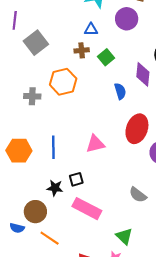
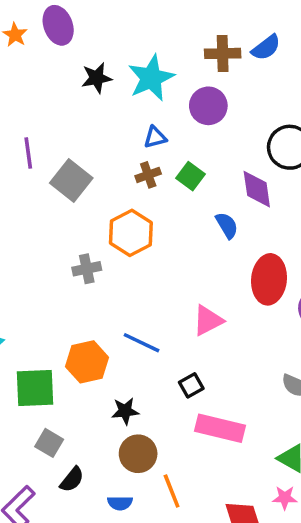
blue line: (53, 147) -> (141, 343), turned -50
black star: (55, 188) -> (125, 411), moved
blue semicircle: (17, 228) -> (120, 503), moved
orange line: (50, 238) -> (172, 491), turned 48

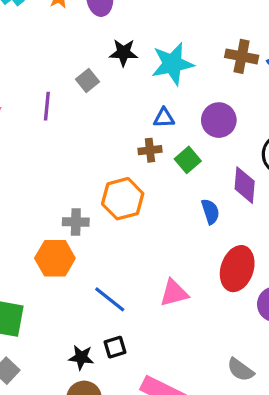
purple circle: (208, 106) -> (219, 120), moved
gray square: (71, 181) -> (87, 80), moved, size x0.6
orange hexagon: (87, 362) -> (55, 258), moved
black square: (191, 385) -> (115, 347), moved

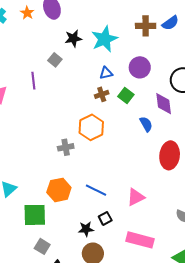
orange hexagon: (55, 258) -> (59, 190), moved
pink triangle: (174, 293) -> (136, 197), moved

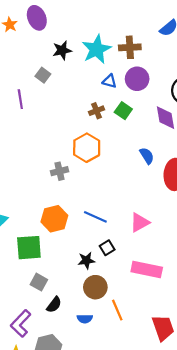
brown cross: (146, 26) -> (130, 47), moved
blue triangle: (106, 73) -> (110, 81), moved, turned 32
blue semicircle: (146, 124) -> (147, 156), moved

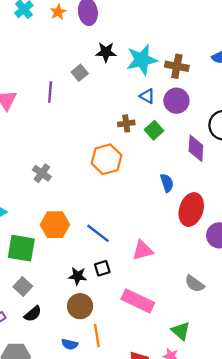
gray cross: (60, 171) -> (42, 173), moved, turned 35
blue semicircle: (85, 319) -> (70, 344), moved

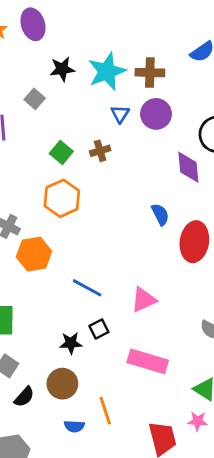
blue triangle: (147, 96) -> (120, 114), turned 42
green square: (154, 130) -> (61, 152), moved
orange hexagon: (107, 159) -> (62, 198), moved
orange hexagon: (55, 225) -> (34, 254), moved
brown circle: (80, 306) -> (62, 384), moved

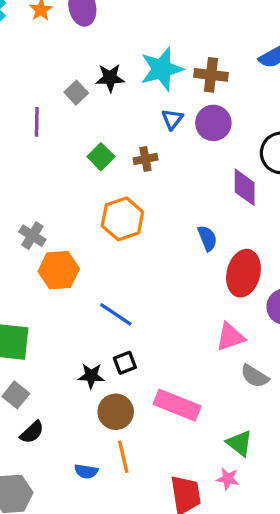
black star: (62, 69) -> (110, 78), moved
orange hexagon: (62, 198) -> (122, 219), moved
pink triangle: (144, 300) -> (230, 337), moved
brown circle: (62, 384) -> (116, 412), moved

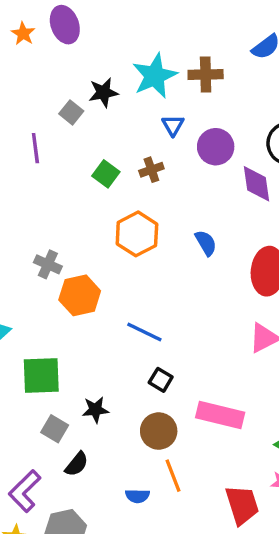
purple circle: (213, 123) -> (216, 147), moved
blue semicircle: (207, 238) -> (206, 243), moved
black square: (125, 363) -> (161, 380), turned -30
black star: (91, 376) -> (95, 410), moved

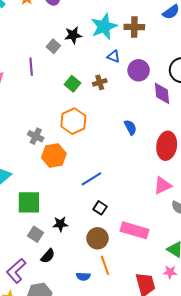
blue triangle: (173, 125) -> (114, 56), turned -40
orange hexagon: (137, 234) -> (73, 121), moved
blue line: (144, 332) -> (91, 179), turned -60

